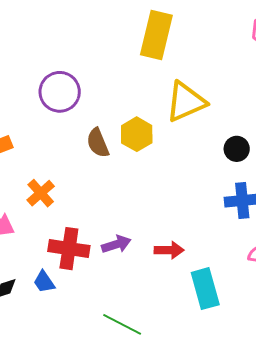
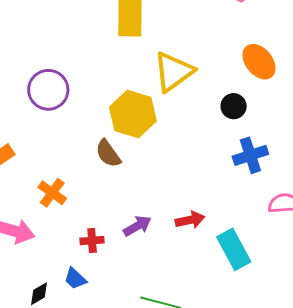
yellow hexagon: (137, 134) -> (133, 114), size x1.4
brown semicircle: (98, 143) -> (108, 153), moved
red cross: (69, 249) -> (92, 241), size x0.6

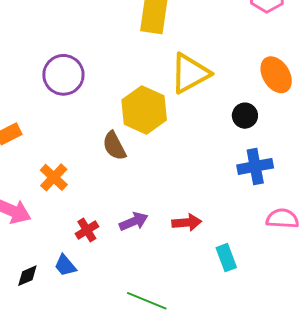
red cross: (92, 241) -> (87, 230), turned -35
cyan rectangle: (234, 249) -> (226, 258), size x0.7

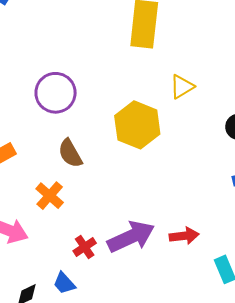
yellow triangle: (190, 73) -> (182, 87), size x0.6
brown semicircle: (114, 146) -> (70, 153), moved
purple arrow: (134, 222) -> (131, 237), size x1.6

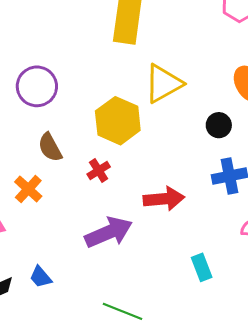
yellow triangle: (182, 87) -> (163, 84), size x1.6
red arrow: (184, 236) -> (164, 199), moved, size x1.4
red cross: (85, 247) -> (99, 171), moved

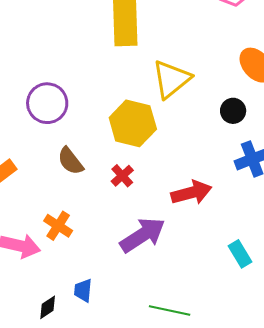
orange cross: (28, 189) -> (58, 226), moved
blue trapezoid: (41, 277) -> (83, 290), turned 55

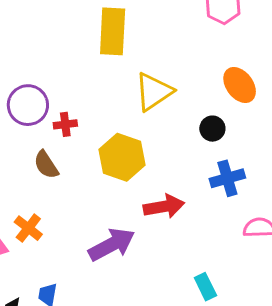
yellow hexagon: (133, 123) -> (122, 157), moved
red cross: (122, 176) -> (65, 124), moved, turned 30
cyan rectangle: (240, 254) -> (205, 287), moved

